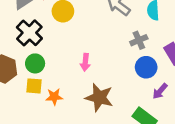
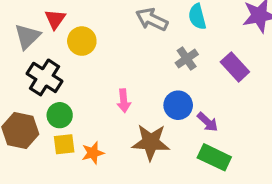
blue circle: (146, 67) -> (178, 105), moved
purple arrow: (160, 91) -> (208, 122), moved, turned -77

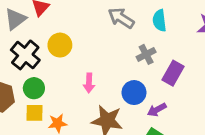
yellow circle: (82, 41) -> (60, 45), moved
purple rectangle: (235, 67) -> (173, 73), moved, turned 65
purple arrow: (208, 122) -> (157, 110), turned 102

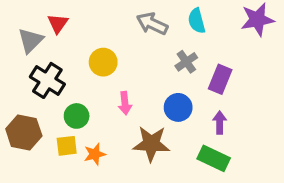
yellow circle: (60, 45) -> (103, 62), moved
green circle: (34, 88) -> (77, 116), moved
purple arrow: (157, 110) -> (220, 122), moved, turned 126

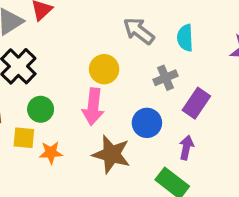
yellow circle: (103, 62) -> (104, 69), moved
pink arrow: (125, 103) -> (93, 107), size x1.5

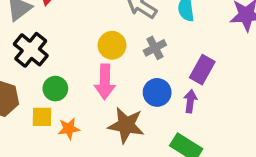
gray cross: (165, 78) -> (155, 48), moved
purple arrow: (186, 148) -> (190, 101), moved

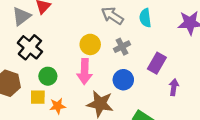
purple arrow: (190, 101) -> (174, 87), moved

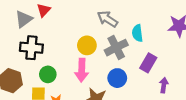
cyan semicircle: (145, 18) -> (137, 33), moved
black cross: (30, 47) -> (31, 48), turned -35
gray cross: (122, 47) -> (116, 48), size x1.5

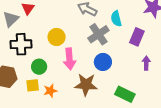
yellow circle: (87, 45) -> (57, 37), moved
purple rectangle: (148, 63) -> (137, 37), moved

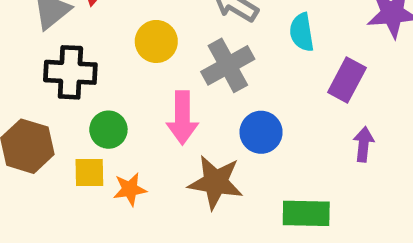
gray cross: (98, 34) -> (228, 65), moved
yellow circle: (57, 37) -> (156, 41), moved
green rectangle: (125, 94) -> (306, 213), turned -30

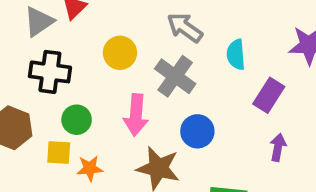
gray cross: (228, 65) -> (175, 76), turned -30

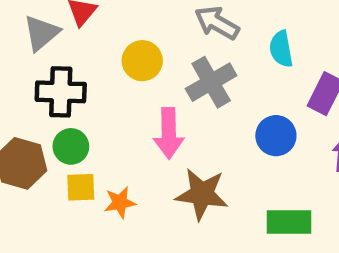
gray cross: (175, 76) -> (211, 82), turned 30
green circle: (77, 120) -> (71, 146), moved
blue circle: (197, 131) -> (276, 136), moved

